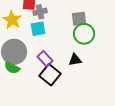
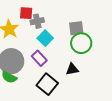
cyan square: (38, 29) -> (45, 38), moved, turned -35
purple rectangle: (45, 59) -> (39, 58), moved

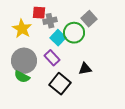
gray square: (76, 28) -> (89, 19), moved, turned -35
green circle: (81, 43) -> (74, 33), moved

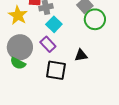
green circle: (74, 33) -> (95, 19), moved
black square: (60, 84) -> (56, 70), turned -30

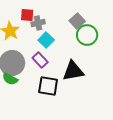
black triangle: (81, 55) -> (73, 71), size x1.6

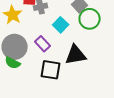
cyan square: (46, 40) -> (61, 25), moved

